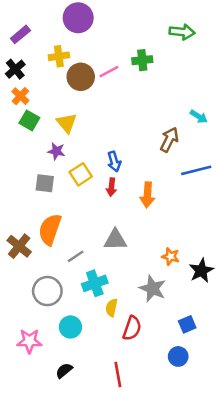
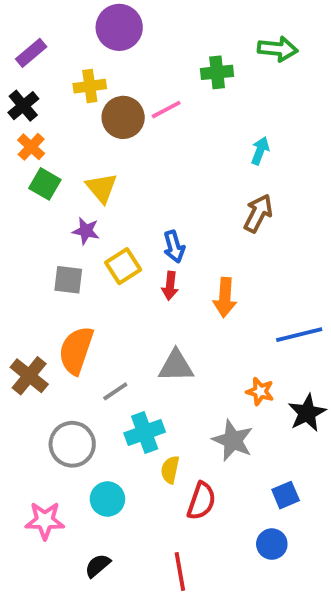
green cross: (142, 60) -> (217, 72), moved
cyan arrow: (199, 117) -> (260, 151), moved, turned -102
blue line: (196, 170) -> (299, 335), moved

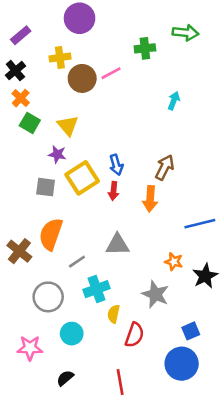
brown arrow: (258, 213) -> (165, 167), moved
yellow square: (123, 266) -> (82, 178), size x1.4
blue circle: (272, 544) -> (182, 364), size x1.6

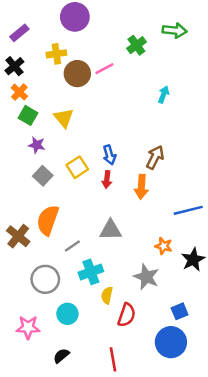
green cross: (145, 48) -> (136, 45), turned -30
purple star: (57, 154) -> (37, 145), moved
yellow square: (82, 178) -> (77, 167), size x0.7
gray square: (46, 187) -> (43, 176), turned 36

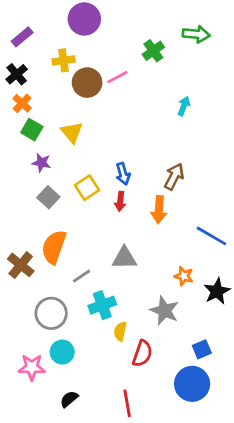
blue line: (188, 210) -> (211, 236), turned 44
cyan circle: (67, 314) -> (62, 352), moved

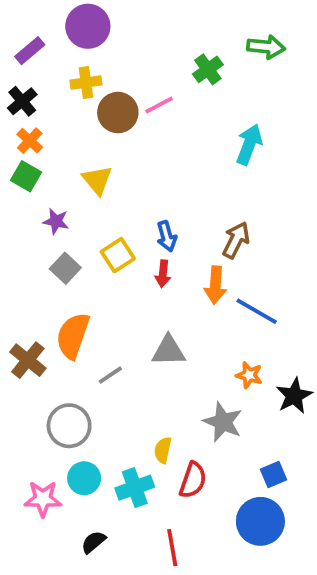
purple circle: (84, 19) -> (88, 26), moved
cyan arrow: (184, 106) -> (249, 144), size x1.5
green square: (32, 130) -> (26, 176), moved
blue line: (211, 236) -> (257, 311), moved
cyan cross: (102, 305) -> (135, 488), moved

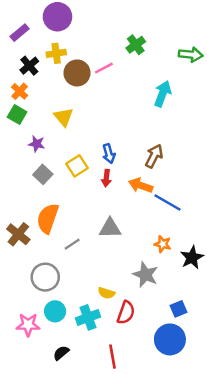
green arrow: (266, 47) -> (191, 55), moved
black cross: (22, 101) -> (29, 66), moved
orange arrow: (215, 285) -> (141, 185), turned 105
yellow semicircle: (163, 450) -> (106, 293), turned -84

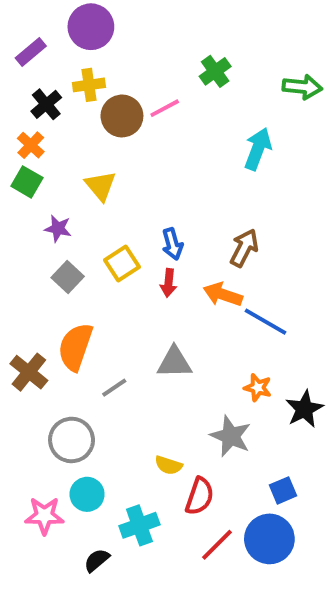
cyan cross: (88, 317) -> (139, 525), moved
red line: (112, 357) -> (217, 545), moved, turned 55

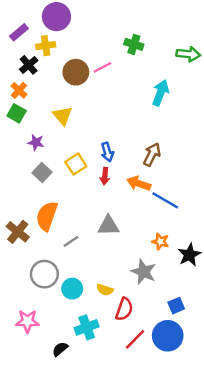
green cross: (215, 71) -> (134, 44), turned -36
yellow cross: (89, 85) -> (46, 46), moved
cyan circle: (87, 494) -> (72, 289), moved

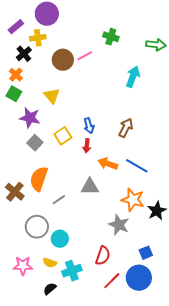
purple star: (36, 142) -> (30, 118), size x1.5
orange arrow: (139, 183) -> (108, 164), moved
orange star: (160, 241) -> (133, 200), size x1.6
yellow semicircle: (105, 290) -> (50, 263), moved

